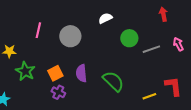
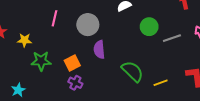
green star: (25, 71) -> (41, 61), turned -30
purple semicircle: (81, 73) -> (99, 50), moved
yellow line: (149, 96) -> (161, 83), moved

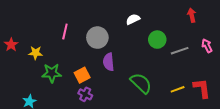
yellow line: (161, 83) -> (178, 89), moved

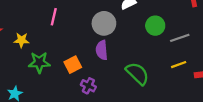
gray circle: (97, 38) -> (104, 23), moved
yellow line: (178, 89) -> (179, 65), moved
purple cross: (85, 94) -> (88, 86), moved

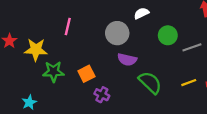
yellow star: (22, 40) -> (36, 50), size x1.5
purple semicircle: (102, 50) -> (127, 60), moved, turned -72
yellow line: (179, 65) -> (189, 83), moved

